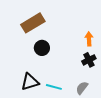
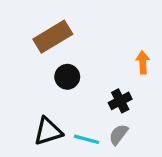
black cross: (89, 60) -> (120, 101), moved
gray semicircle: (82, 88) -> (119, 135), moved

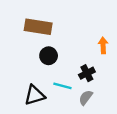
brown rectangle: (53, 37) -> (38, 27), turned 40
cyan line: (86, 139) -> (62, 86), moved

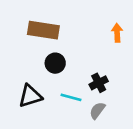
orange arrow: (103, 45) -> (117, 33), moved
black triangle: (35, 95) -> (30, 96), moved

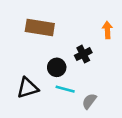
black circle: (55, 63) -> (57, 67), moved
black cross: (99, 83) -> (83, 54), moved

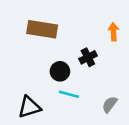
black triangle: (28, 88) -> (29, 107), moved
gray semicircle: (89, 101) -> (110, 104), moved

